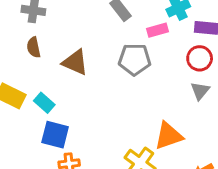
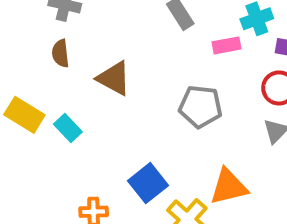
gray pentagon: (135, 59) -> (200, 107), moved
blue square: (55, 135) -> (148, 183), moved, turned 32

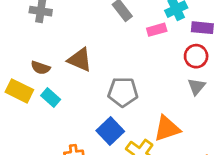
brown semicircle: (61, 53) -> (40, 68), moved, turned -60
gray pentagon: (200, 107) -> (123, 92), moved

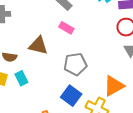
pink rectangle: (157, 30) -> (66, 28), moved, turned 56
cyan rectangle: (51, 97) -> (21, 78), turned 32

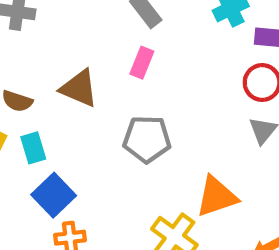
pink rectangle: (66, 28) -> (142, 63), turned 72
blue square: (71, 96) -> (54, 195), moved

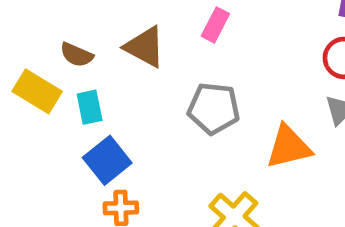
orange triangle: (217, 196) -> (289, 147), moved

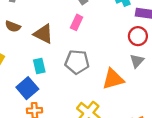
brown semicircle: (77, 55) -> (13, 26), moved
cyan rectangle: (90, 107) -> (39, 66), moved

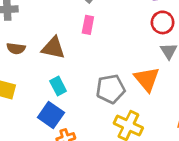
gray pentagon: (77, 62) -> (111, 89), moved
orange triangle: (113, 79) -> (147, 79), turned -40

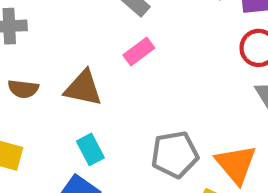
pink rectangle: (88, 25) -> (139, 51), turned 42
orange triangle: (147, 79) -> (236, 164), moved

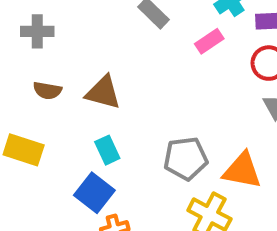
pink rectangle: (139, 51) -> (209, 41), moved
orange triangle: (236, 164) -> (242, 170), turned -42

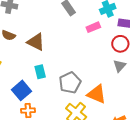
cyan rectangle: (107, 150) -> (40, 72), moved
gray pentagon: (186, 159) -> (70, 83), turned -30

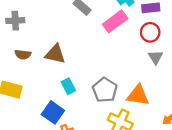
pink rectangle: (93, 27) -> (115, 21), size x1.5

